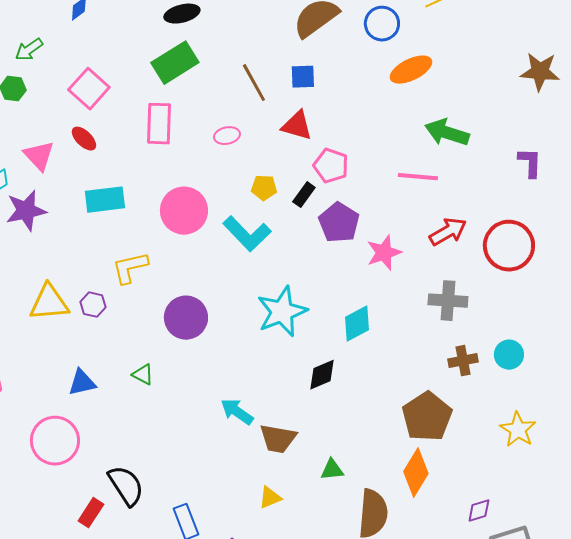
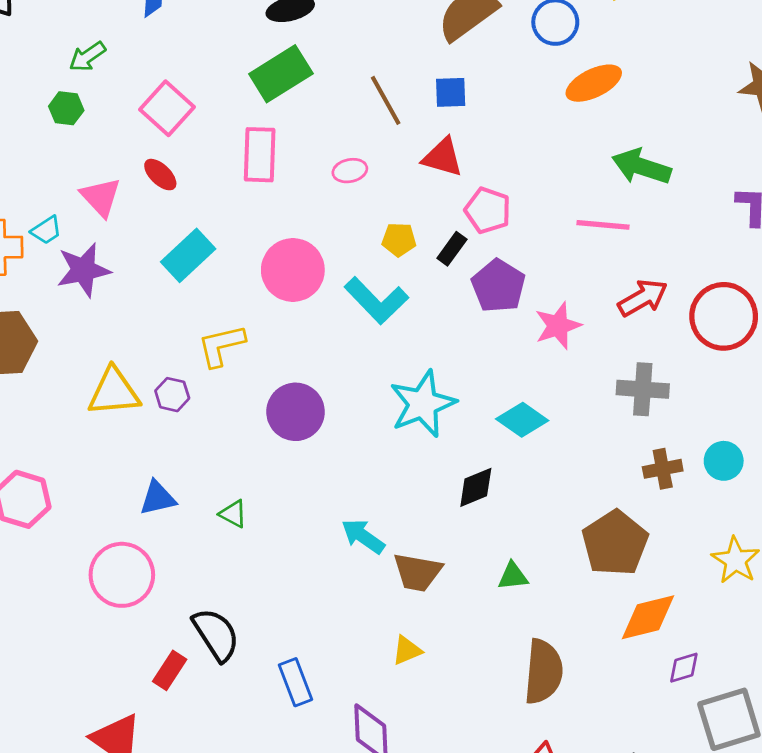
cyan rectangle: (105, 200) -> (188, 255), turned -36
cyan diamond: (357, 324) -> (522, 420), turned 63
green triangle: (143, 375) -> (233, 514), moved
green triangle: (332, 470) -> (513, 576), moved
orange diamond: (416, 473) -> (648, 617), moved, turned 45

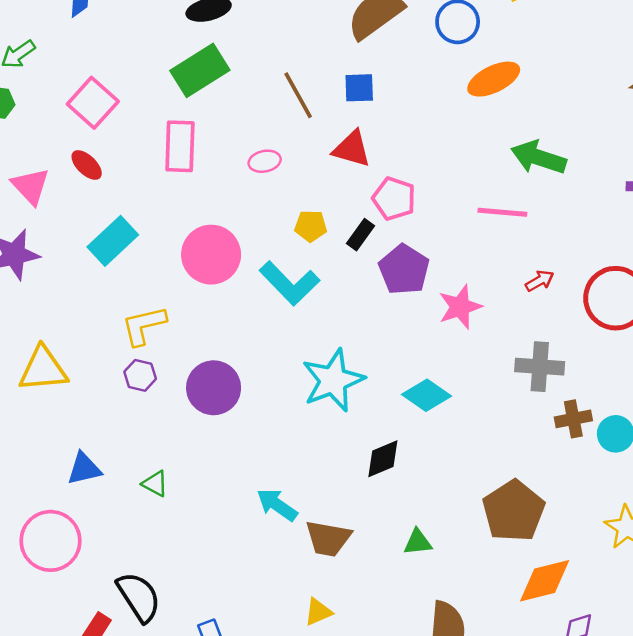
red arrow: (643, 298) -> (540, 281), size x0.6
purple hexagon: (172, 395) -> (140, 375), moved
brown cross: (663, 469) -> (573, 419), moved

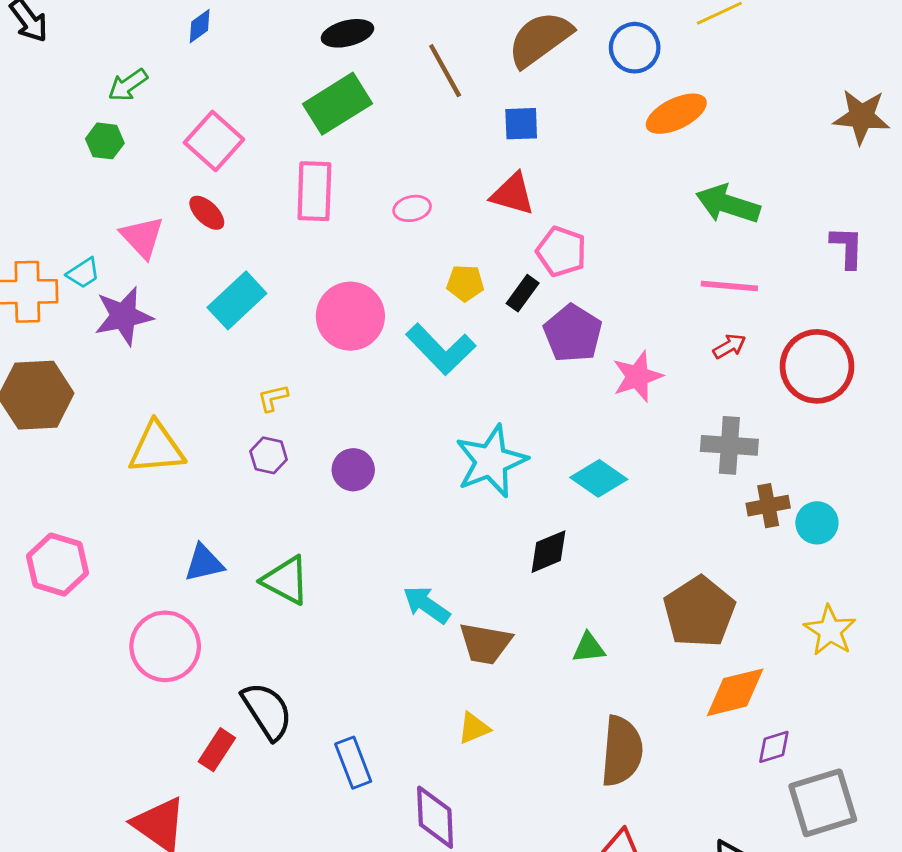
brown line: (298, 95) -> (445, 71), moved
pink line: (502, 212) -> (729, 286), moved
yellow L-shape: (144, 326) -> (273, 398), size x0.6
purple circle: (214, 388) -> (353, 470), size x0.7
green triangle: (155, 484) -> (286, 580), size x1.6

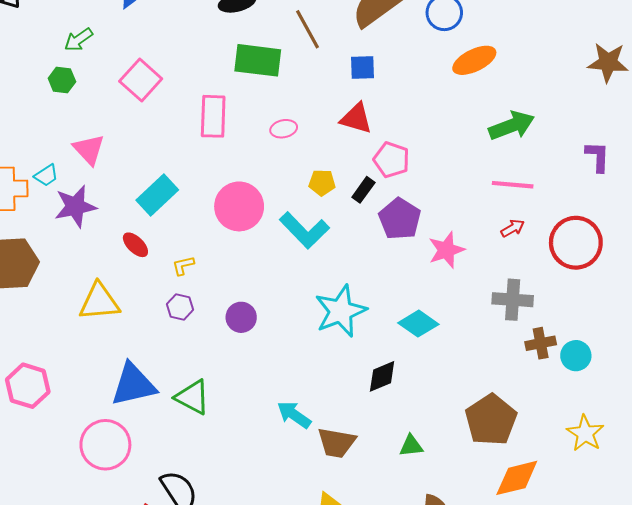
green rectangle: (337, 104) -> (258, 60), moved, turned 39
green arrow: (728, 204) -> (512, 126), turned 141
red ellipse: (207, 213) -> (135, 245), moved
blue triangle: (204, 563) -> (133, 385), size x1.6

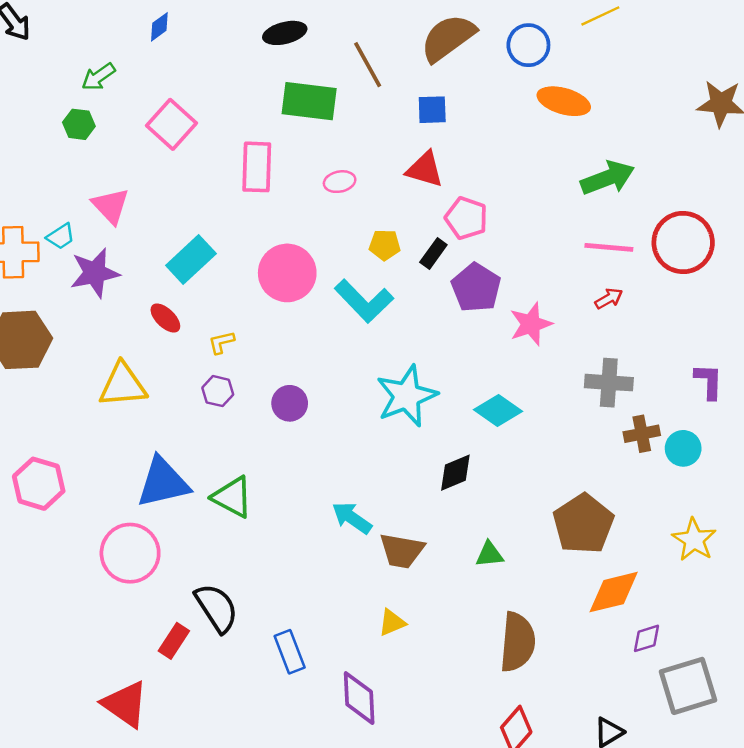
orange ellipse: (474, 60) -> (564, 101), turned 42
purple L-shape: (598, 157) -> (709, 381), moved
red circle: (576, 243) -> (683, 242), moved

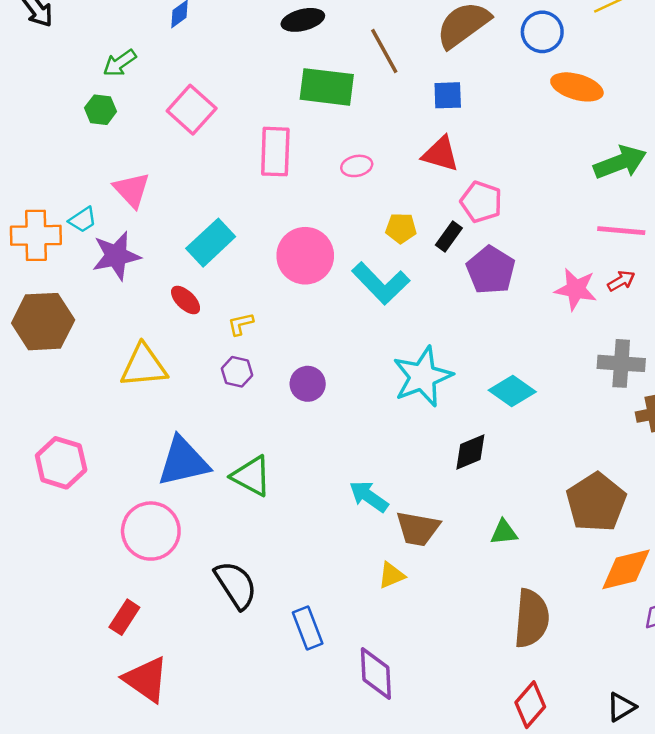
pink star: (531, 324) -> (576, 289), moved, turned 30
yellow triangle: (392, 623) -> (391, 575), moved
red rectangle: (174, 641) -> (124, 617), moved

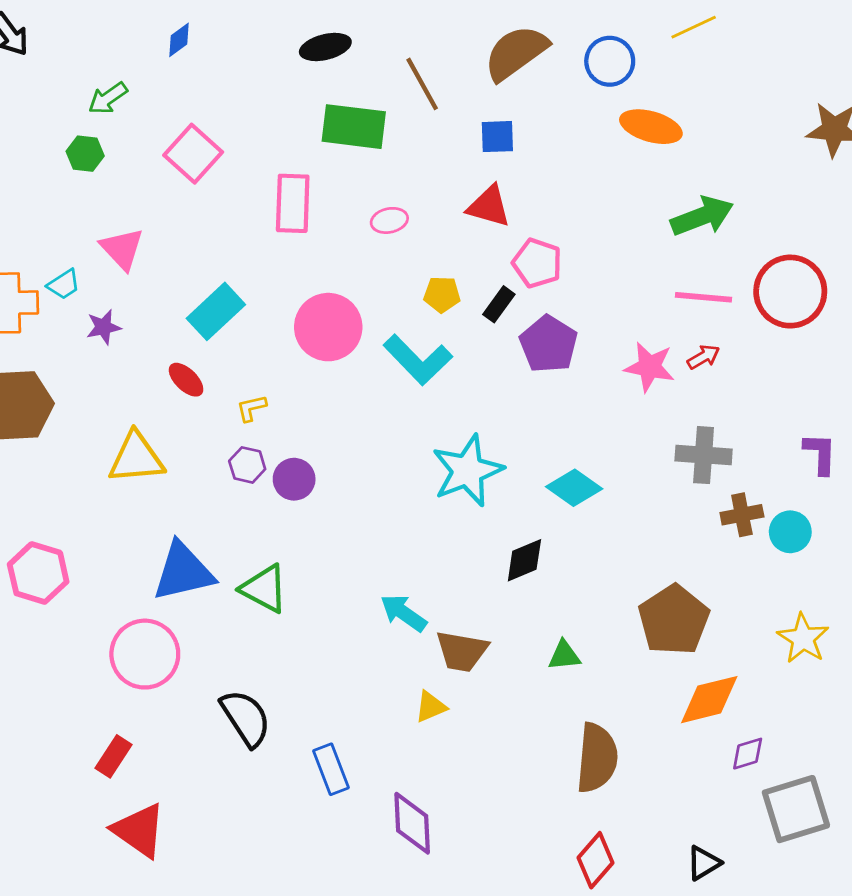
purple star: (116, 256) -> (104, 327), size x0.6
purple circle: (308, 384) -> (294, 479), moved

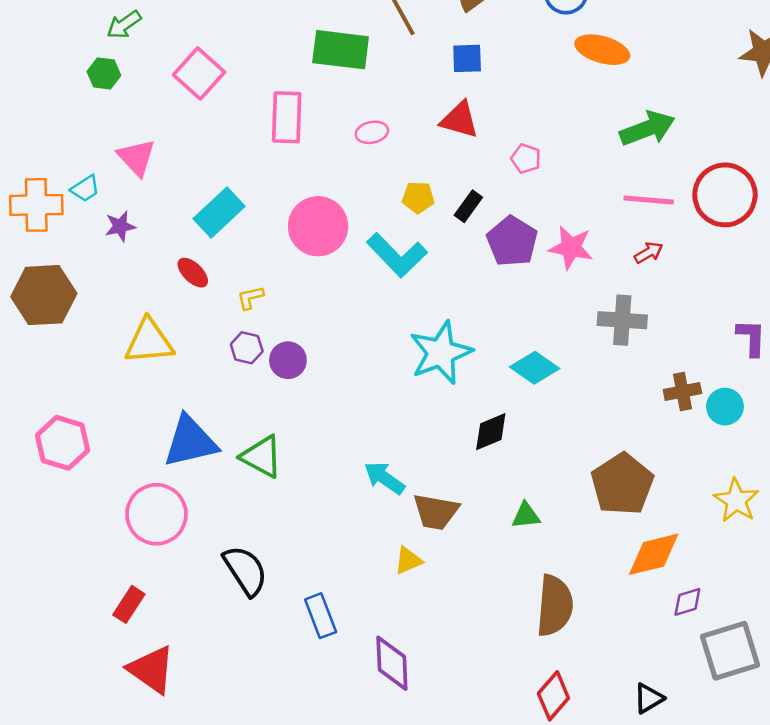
pink pentagon: (537, 263) -> (526, 159), moved, size x0.7
pink star: (650, 367) -> (571, 248), moved
gray cross: (704, 455) -> (622, 320), moved

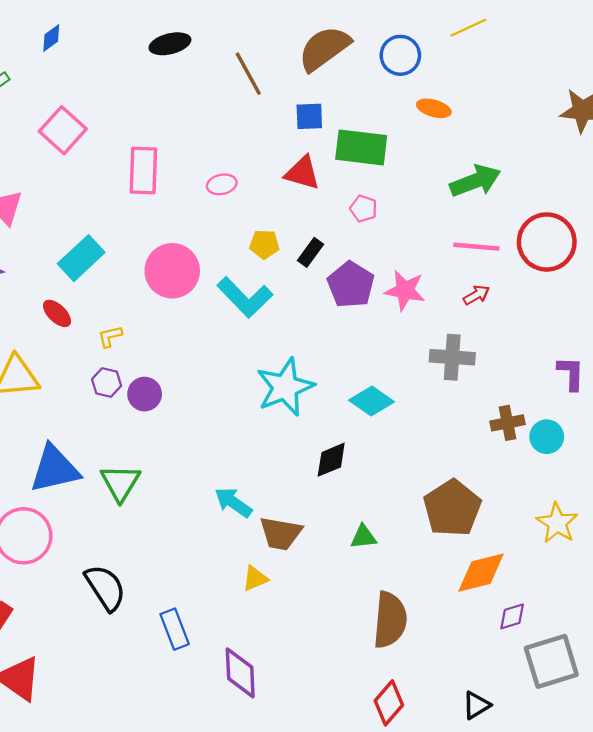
green rectangle: (341, 50) -> (361, 147), moved
orange ellipse: (602, 50) -> (434, 108), size x0.7
green triangle: (262, 457) -> (120, 483), turned 33

